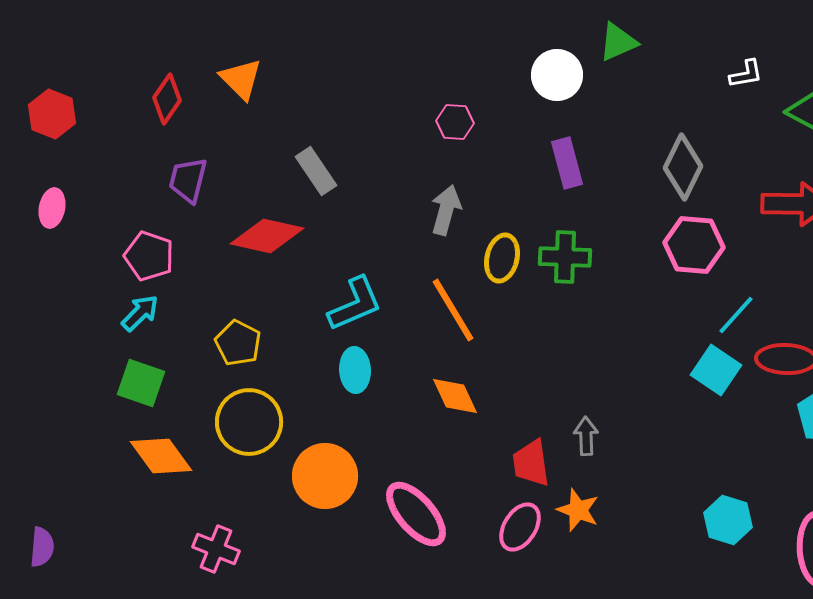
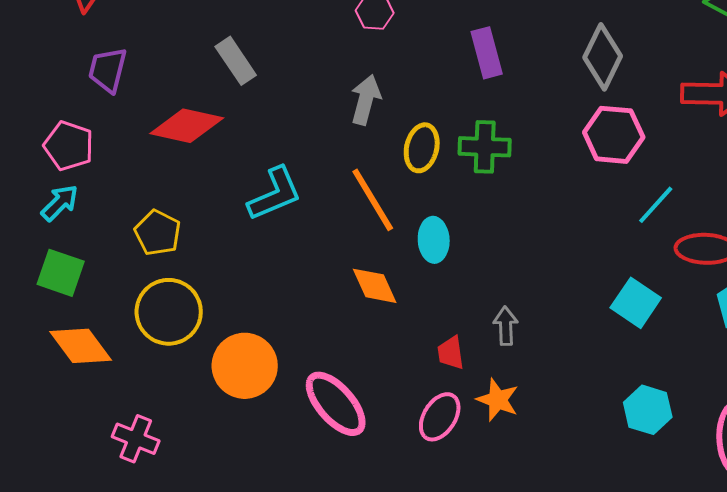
cyan ellipse: (355, 370) -> (434, 240), moved
cyan square: (716, 370) -> (636, 303), moved
red trapezoid: (531, 463) -> (451, 353), size x0.7

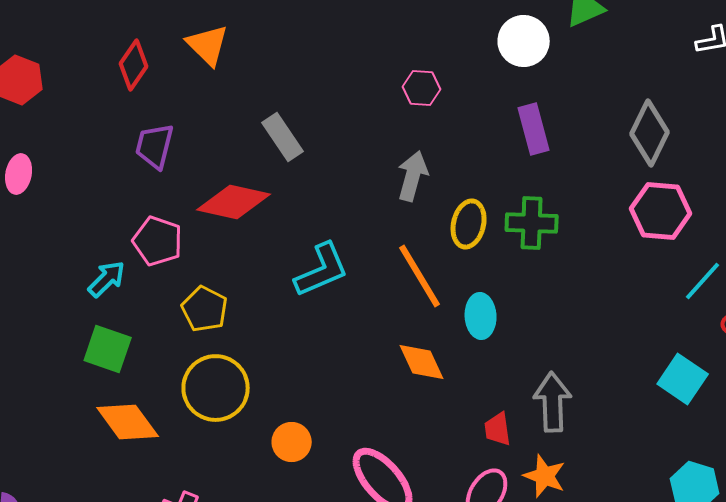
pink pentagon: (69, 146) -> (158, 241), moved
gray arrow: (506, 326) -> (553, 402), size x1.5
orange circle: (245, 366) -> (292, 442), size x0.6

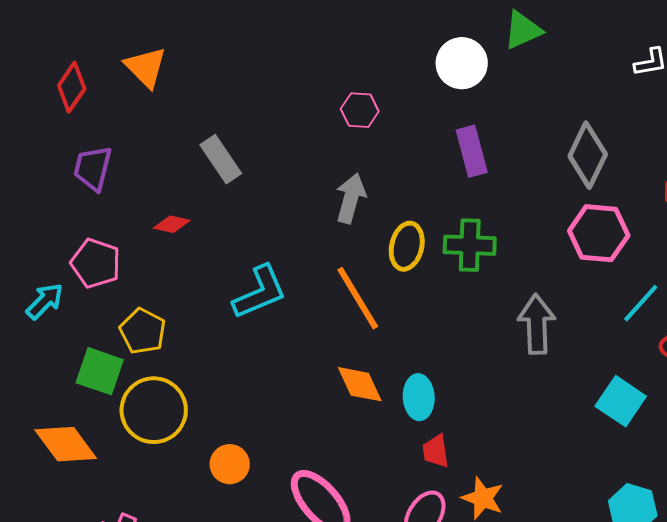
red diamond: (234, 202) -> (172, 224), size x0.5
cyan ellipse: (481, 316) -> (419, 397), moved
green square: (108, 349) -> (100, 371), moved
gray arrow: (553, 402) -> (537, 324), moved

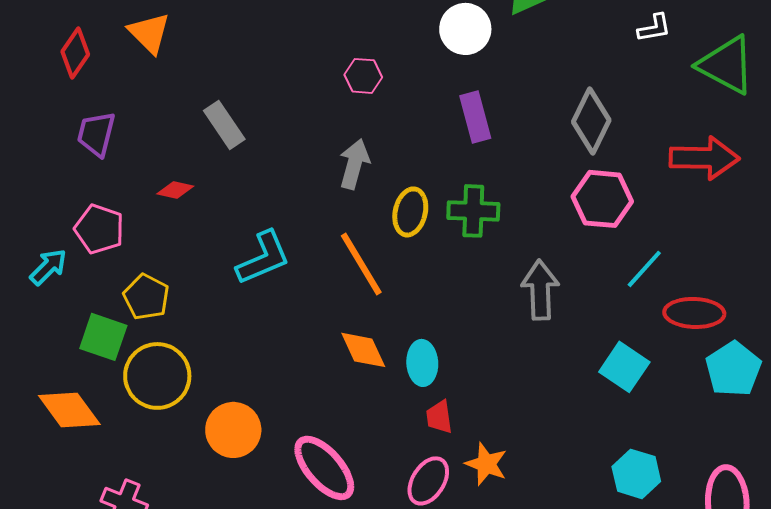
orange circle: (230, 464) -> (233, 430), size x1.4

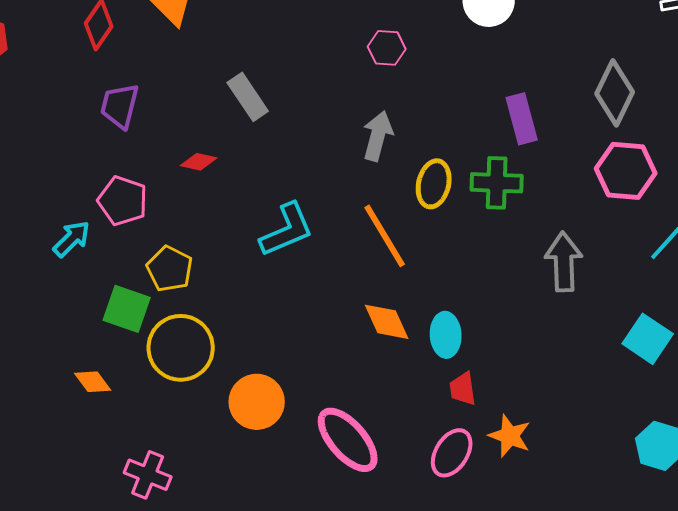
purple rectangle: (475, 117) -> (522, 119), moved
orange diamond: (69, 410) -> (93, 382), size x0.6

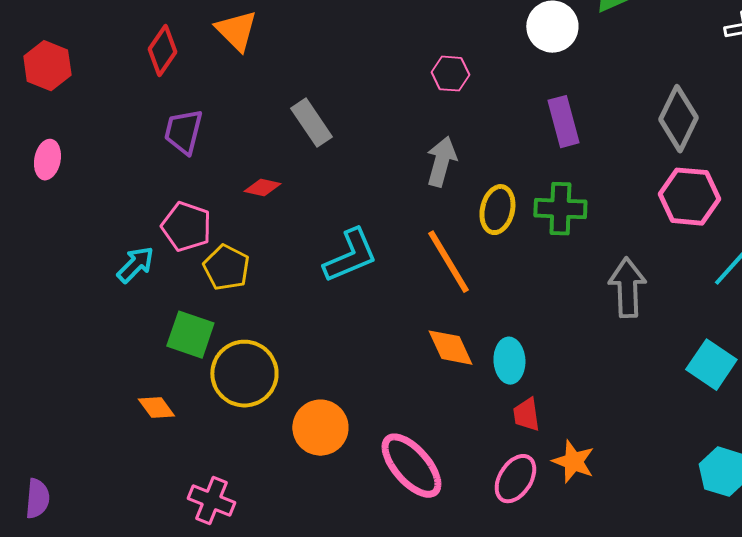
purple rectangle: (522, 119) -> (563, 122), moved
yellow pentagon: (170, 269) -> (226, 268), moved

